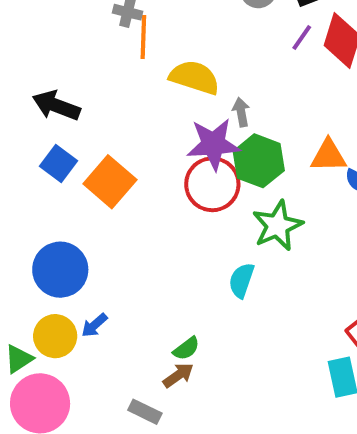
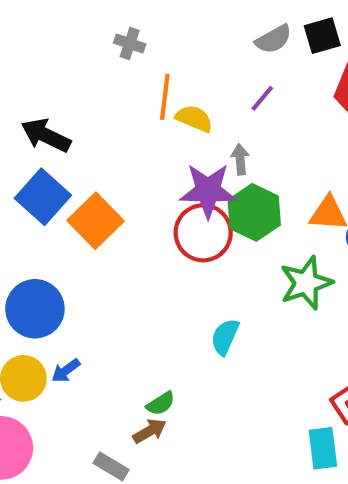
orange line: (143, 37) -> (165, 97), moved
purple line: (302, 37) -> (262, 98), moved
yellow semicircle: (194, 77) -> (194, 118), size x0.7
blue square: (58, 164) -> (43, 197), size x1.4
green star: (277, 226) -> (306, 283), moved

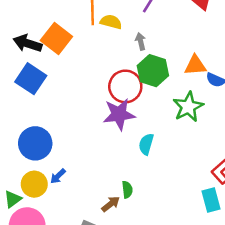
purple star: (208, 191) -> (119, 114), moved
orange square: (95, 221) -> (56, 39), moved
green semicircle: (161, 404) -> (127, 190), moved, turned -56

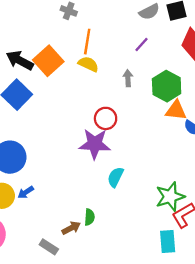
yellow semicircle: (111, 22) -> (88, 64), moved
green hexagon: (153, 71) -> (167, 86), moved
red circle: (125, 86) -> (106, 118), size x0.7
green star: (188, 107) -> (170, 197), moved

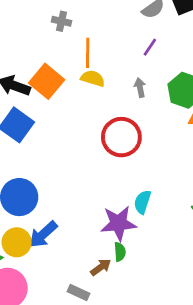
red circle: (106, 118) -> (121, 137), size x1.5
purple star: (95, 144) -> (118, 223), moved
blue arrow: (26, 192) -> (43, 234), size x1.6

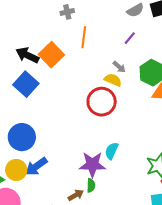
gray cross: (62, 21) -> (67, 12), turned -32
yellow semicircle: (93, 78) -> (113, 80), moved
gray arrow: (140, 88) -> (119, 67), turned 136

